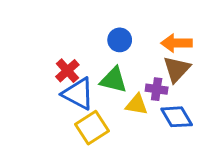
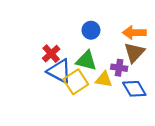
yellow square: (92, 128) -> (76, 82), moved

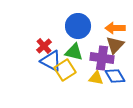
blue circle: (91, 30) -> (78, 26), size x1.6
purple cross: (119, 68) -> (102, 58), size x1.6
yellow triangle: (104, 79) -> (96, 78), moved

